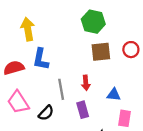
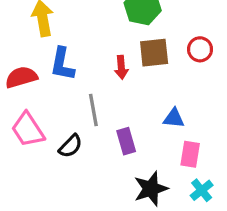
red arrow: (86, 83) -> (121, 67), moved

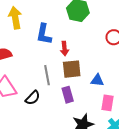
brown square: (154, 53) -> (72, 69), moved
blue L-shape: (62, 64) -> (44, 34), moved

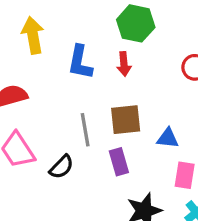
red arrow: (64, 49) -> (124, 64), moved

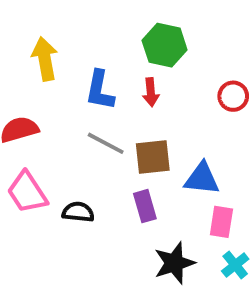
gray line: (85, 130) -> (106, 143), moved, turned -52
blue triangle: (168, 138) -> (202, 179), size x1.4
black semicircle: (62, 167) -> (78, 212), turned -128

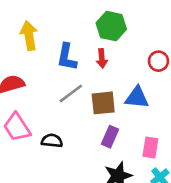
gray line: (106, 143) -> (71, 93), turned -65
blue triangle: (202, 179) -> (137, 98), moved
purple rectangle: (145, 206) -> (110, 137), moved, turned 40

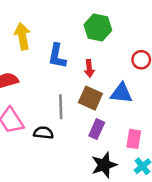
red arrow: (102, 58) -> (89, 68), moved
gray line: (71, 93) -> (61, 107), moved, turned -55
brown square: (103, 103) -> (90, 98), turned 30

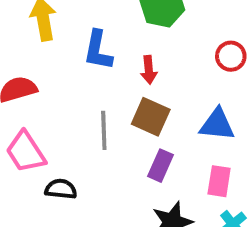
blue triangle: (121, 93) -> (217, 125), moved
black semicircle: (43, 133) -> (61, 189), moved

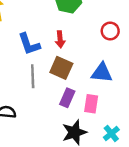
blue L-shape: (98, 50) -> (29, 44), moved, turned -30
pink rectangle: (219, 181) -> (91, 104), moved

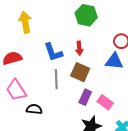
blue triangle: (102, 73) -> (114, 61), moved
pink rectangle: (91, 104) -> (105, 102), turned -63

